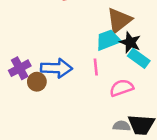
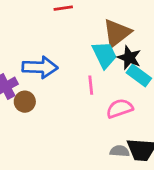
cyan trapezoid: (108, 40) -> (104, 55), turned 85
blue arrow: (56, 68) -> (40, 67), moved

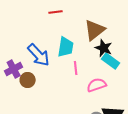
cyan trapezoid: (104, 55) -> (66, 47), moved, turned 35
blue arrow: (40, 67) -> (39, 55), turned 45

